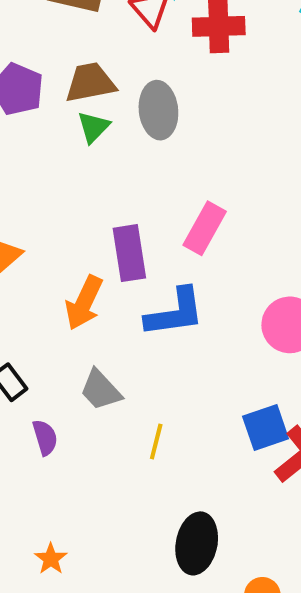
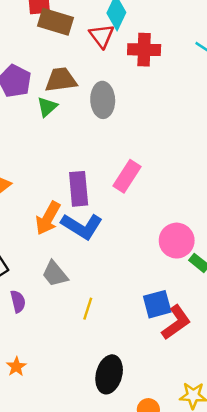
green triangle: (93, 127) -> (47, 107), moved
blue L-shape: (175, 313) -> (82, 226), moved, turned 36
orange star: (51, 559) -> (16, 367), moved

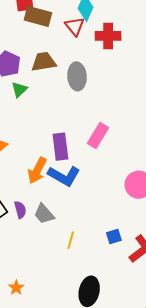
green triangle: (47, 107) -> (19, 89), moved
purple semicircle: (18, 301) -> (20, 210), moved
blue square: (157, 304) -> (114, 236), moved, size x0.7

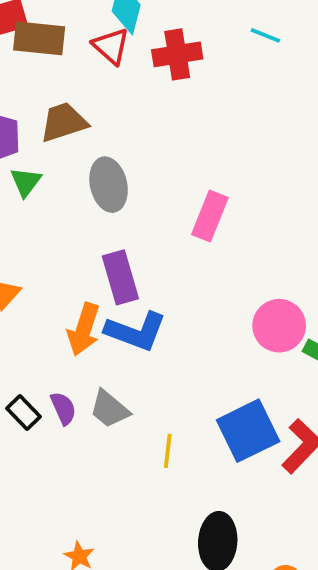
gray ellipse: (77, 76) -> (109, 185), moved
pink rectangle: (98, 136) -> (210, 216), moved
blue square: (114, 236) -> (248, 431), size x2.0

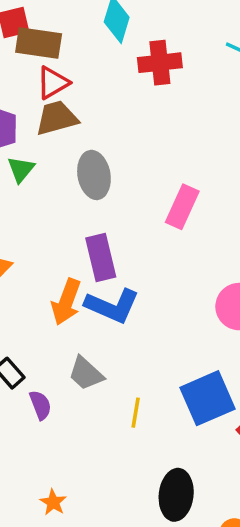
red triangle: (111, 46) -> (53, 83), moved, turned 45
purple semicircle: (63, 408) -> (40, 405), moved

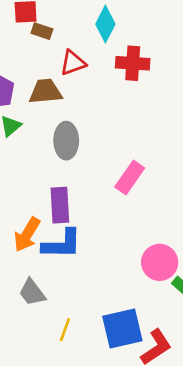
brown rectangle: (39, 43) -> (42, 31), size x0.6
red triangle: (53, 83) -> (73, 63), moved
blue L-shape: (112, 306) -> (62, 244), turned -33

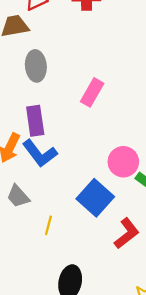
blue L-shape: (62, 244) -> (40, 153), turned 57
blue square: (122, 329) -> (95, 198), moved, turned -30

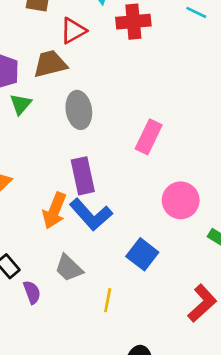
pink circle: (123, 162) -> (181, 200), moved
blue square: (95, 198) -> (142, 254), moved, size x0.7

